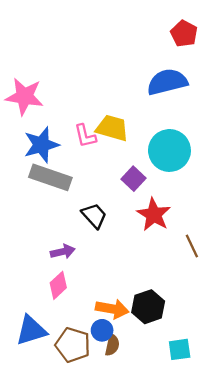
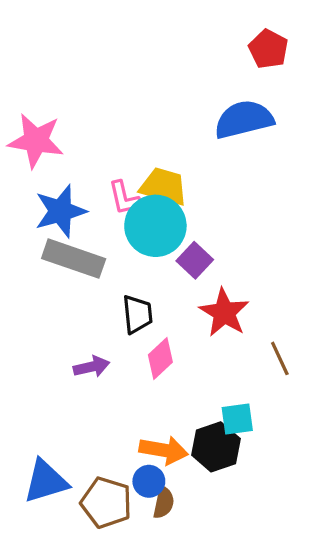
cyan circle: (169, 150) -> (155, 226), moved
black trapezoid: (94, 216) -> (137, 314), turned 36
pink diamond: (58, 285) -> (160, 358), moved
cyan square: (180, 349) -> (237, 419), moved

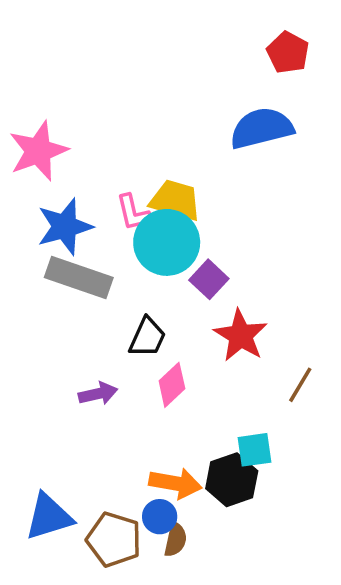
pink star: (36, 141) -> (38, 151), turned -30
black trapezoid: (137, 314) -> (147, 337), turned 30
brown line: (280, 358) -> (300, 385), turned 56

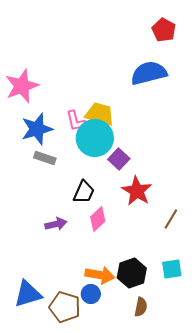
gray rectangle: (79, 278) -> (45, 158), size x0.6
cyan square: (255, 450) -> (172, 269), moved
brown semicircle: (175, 539) -> (141, 307), moved

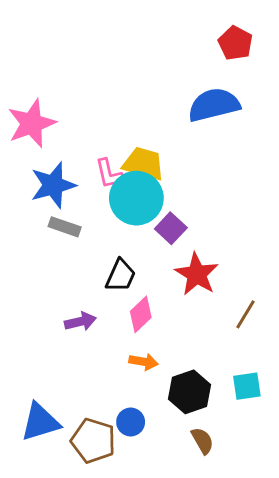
orange arrow: (100, 275) -> (144, 362), moved, size x0.7
brown semicircle: (141, 307) -> (202, 441), turned -42

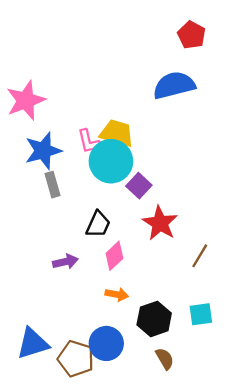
gray rectangle: (65, 227) -> (53, 185), turned 55
blue circle: (131, 422) -> (106, 343), size x1.5

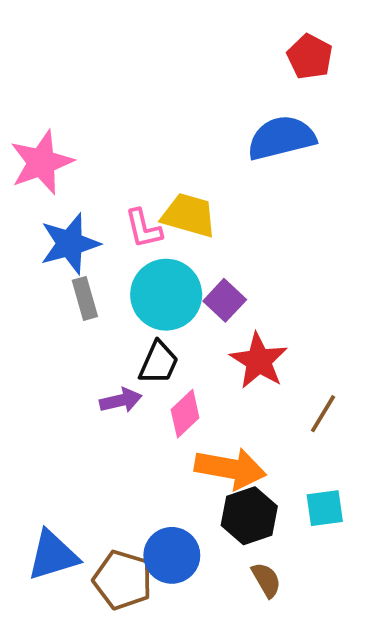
cyan circle: (111, 161) -> (166, 295), moved
purple arrow: (65, 262) -> (121, 400), moved
orange arrow: (117, 294) -> (230, 468), moved, size x1.8

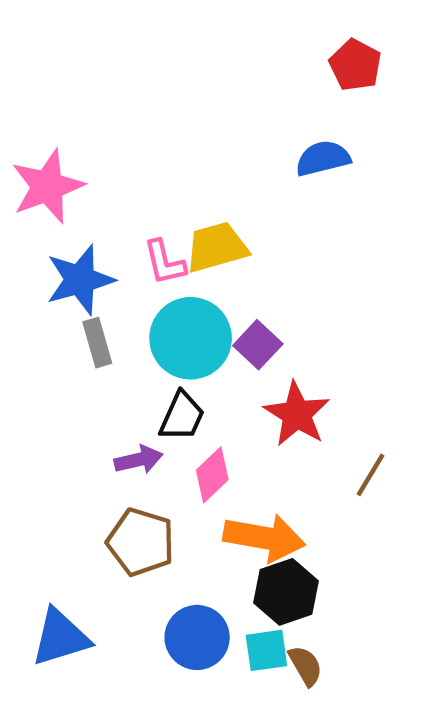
blue semicircle: (281, 138) -> (323, 158), size x0.7
yellow trapezoid: (189, 215) -> (217, 247), turned -32
cyan square: (325, 508) -> (266, 650), moved
brown pentagon: (123, 580) -> (141, 542), moved

